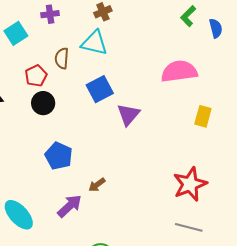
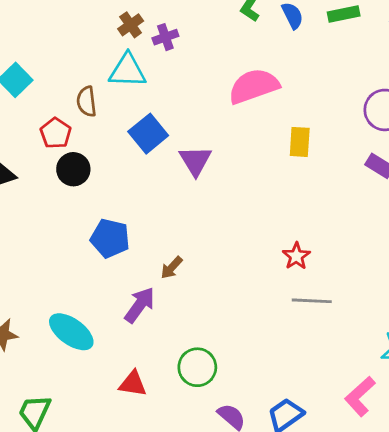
purple cross: (50, 14) -> (165, 37), moved
red star: (190, 184) -> (296, 256), moved, size x0.6

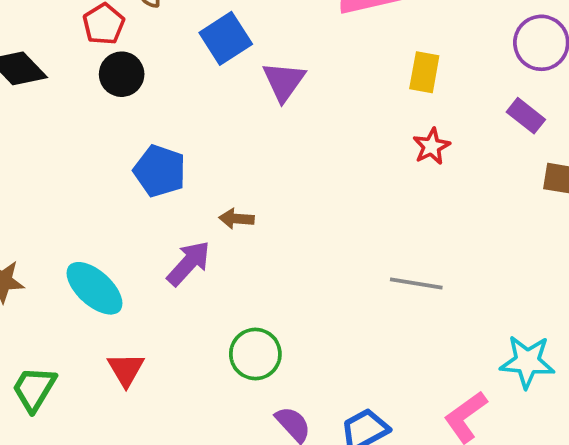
red star: (296, 256) -> (432, 146), moved
brown arrow: (172, 268) -> (236, 219), turned 45
red triangle: (133, 384) -> (126, 369), moved, turned 44

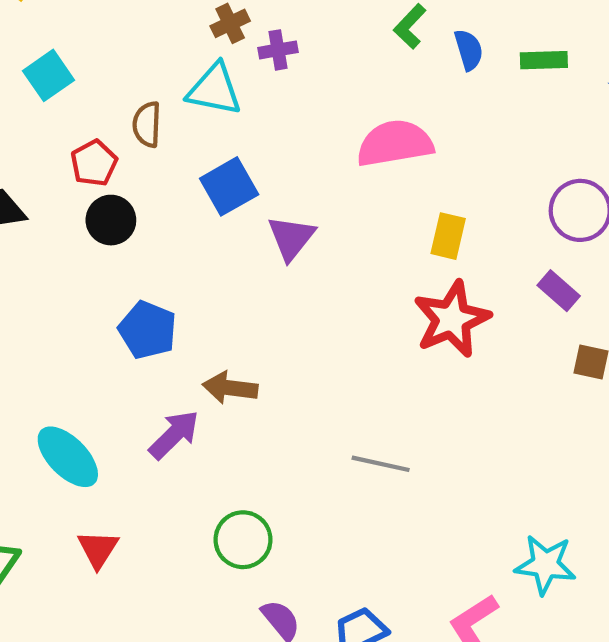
red star: (432, 146) -> (452, 319), size x1.8
brown arrow: (236, 219) -> (230, 388), size x1.4
gray line: (416, 284) -> (381, 464), moved

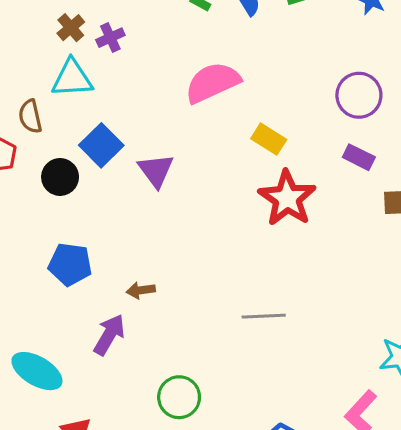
black circle: (111, 220) -> (60, 177), moved
yellow rectangle: (448, 236) -> (269, 139), turned -56
brown arrow: (230, 388) -> (141, 290), size x0.7

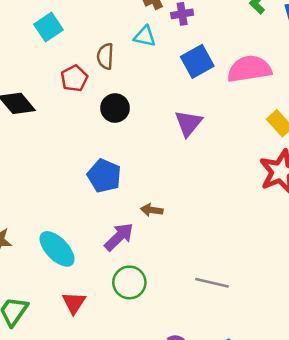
cyan triangle: (72, 78) -> (145, 36), size x0.7
blue square: (101, 145) -> (197, 61), moved
gray line: (264, 316) -> (212, 283), moved
green circle: (179, 397) -> (129, 282), moved

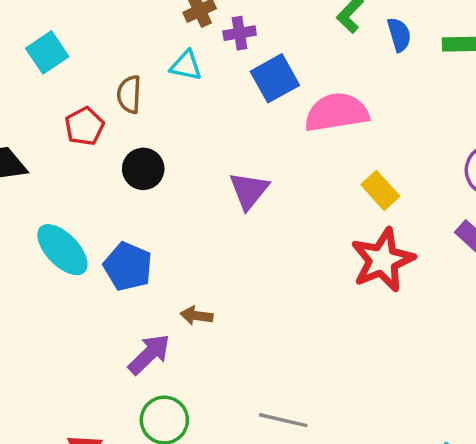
blue square: (197, 61) -> (275, 78), moved
cyan ellipse: (57, 249) -> (62, 250), moved

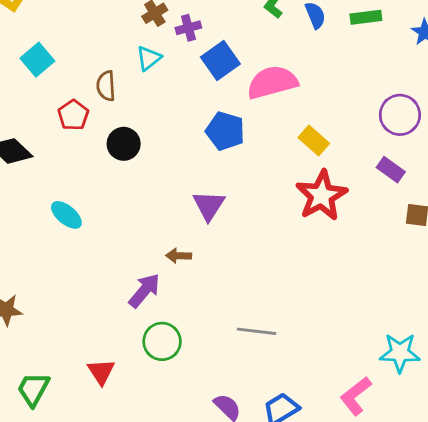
cyan triangle: (186, 66) -> (149, 58), turned -44
purple triangle: (249, 191) -> (209, 205), moved
cyan ellipse: (62, 250) -> (66, 215), size x0.7
blue pentagon: (128, 266) -> (225, 131), moved

